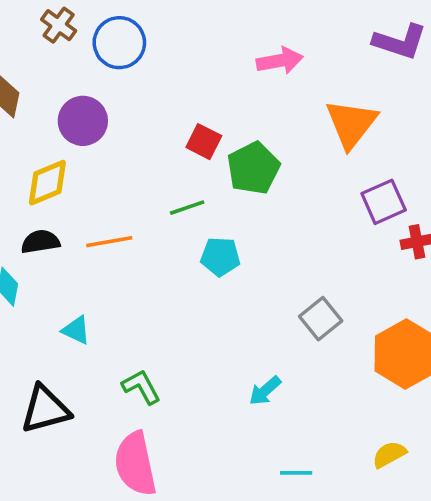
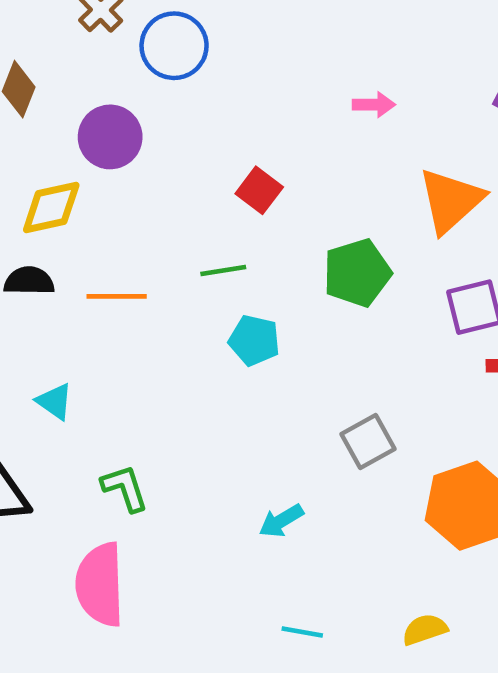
pink arrow: (280, 61) -> (374, 105), size x0.7
green pentagon: (253, 168) -> (357, 273), moved

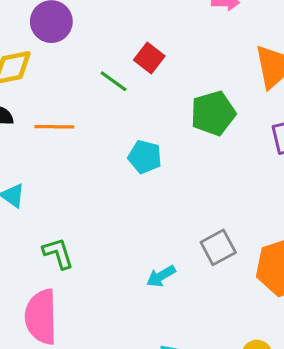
green line: (223, 270) -> (114, 81), moved, turned 44
gray square: (368, 442) -> (218, 247), moved

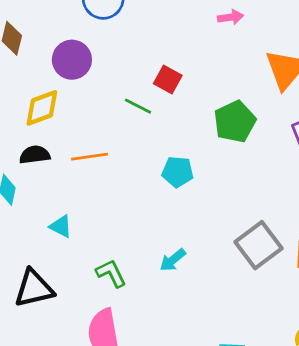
gray square: (218, 247) -> (259, 245), size x1.4
cyan arrow: (161, 276) -> (173, 260), moved

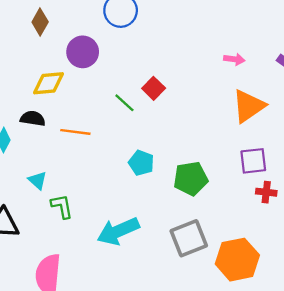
pink arrow: (231, 17) -> (234, 59), moved
green pentagon: (235, 122) -> (191, 179), moved
cyan arrow: (173, 260) -> (118, 231), size x1.8
green L-shape: (111, 273) -> (62, 206), moved

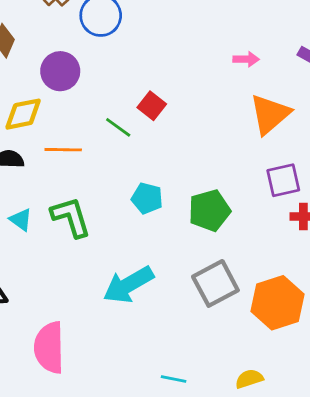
orange line: (75, 132) -> (63, 150), moved
cyan triangle: (38, 180) -> (21, 220), moved
green L-shape: (62, 206) -> (71, 217), moved, size x1.4

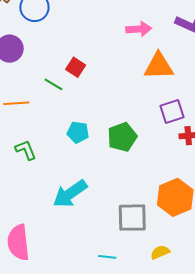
pink arrow: (246, 59) -> (139, 29), size x1.4
orange triangle: (270, 114) -> (159, 66), turned 44
green L-shape: (71, 217) -> (26, 150), size x0.7
gray square: (215, 283) -> (132, 218), moved, turned 32

